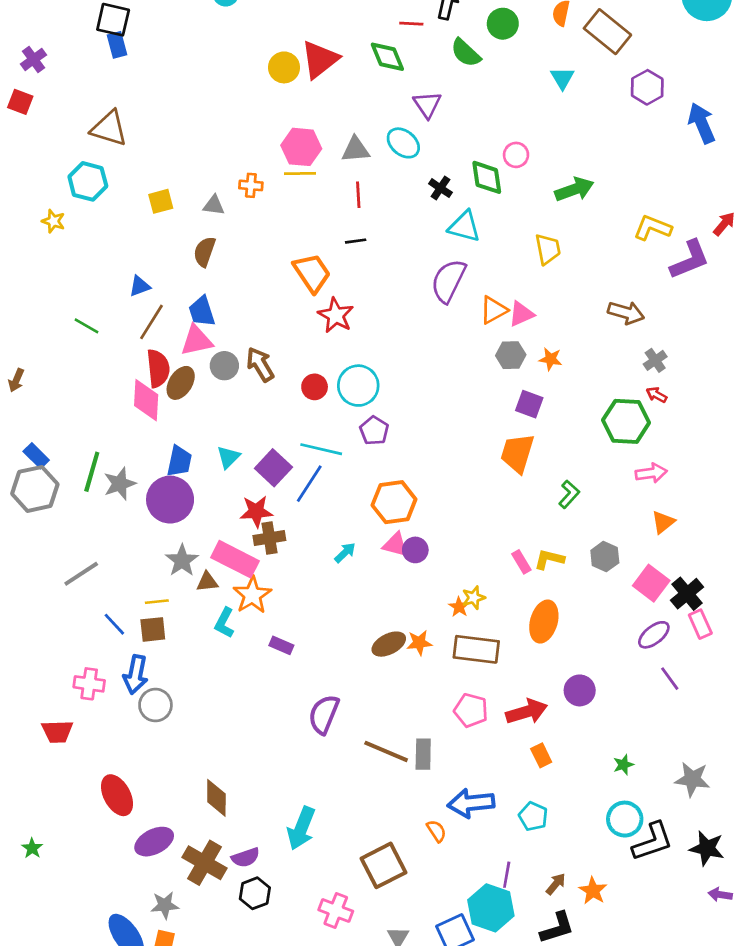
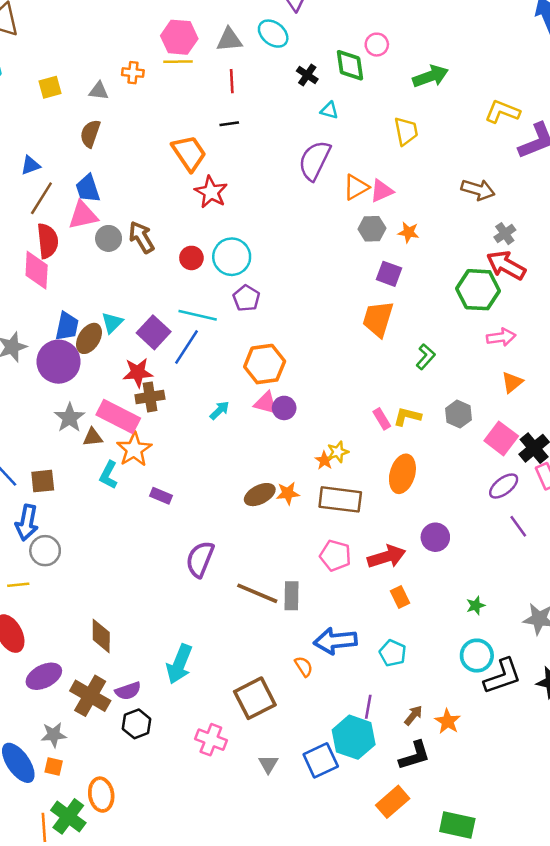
cyan triangle: (464, 226) -> (329, 110), size x0.6
brown ellipse: (181, 383) -> (89, 338), moved
red arrow: (657, 395) -> (506, 265), size x2.0
yellow line: (157, 602) -> (18, 585), moved

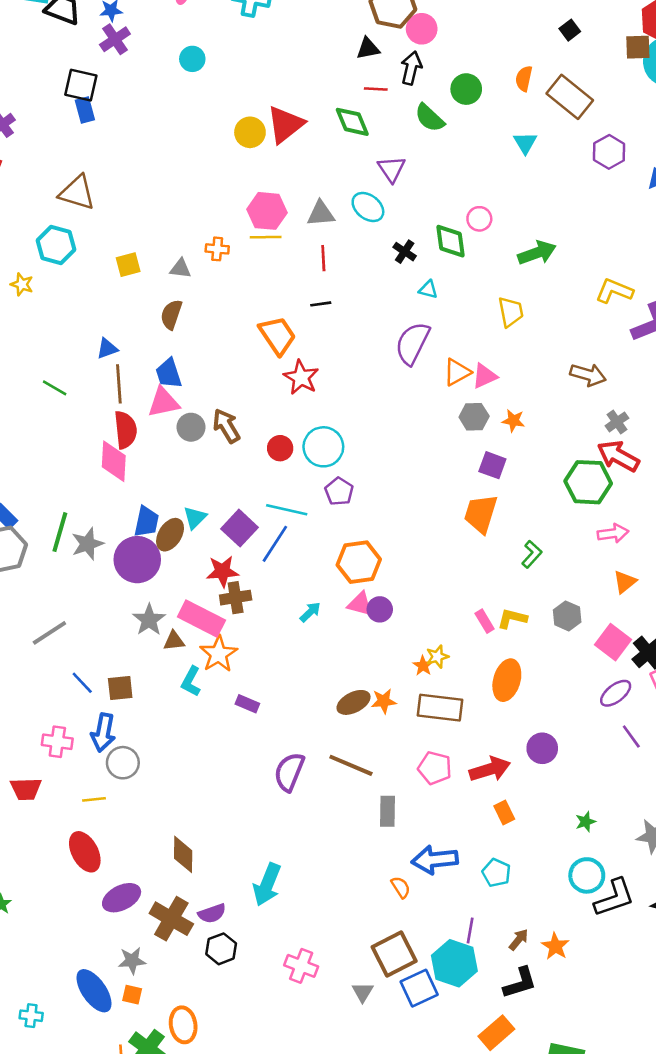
brown line: (41, 198) -> (119, 384), turned -36
brown line: (257, 593) -> (351, 765), moved
brown square: (255, 698) -> (394, 954), moved

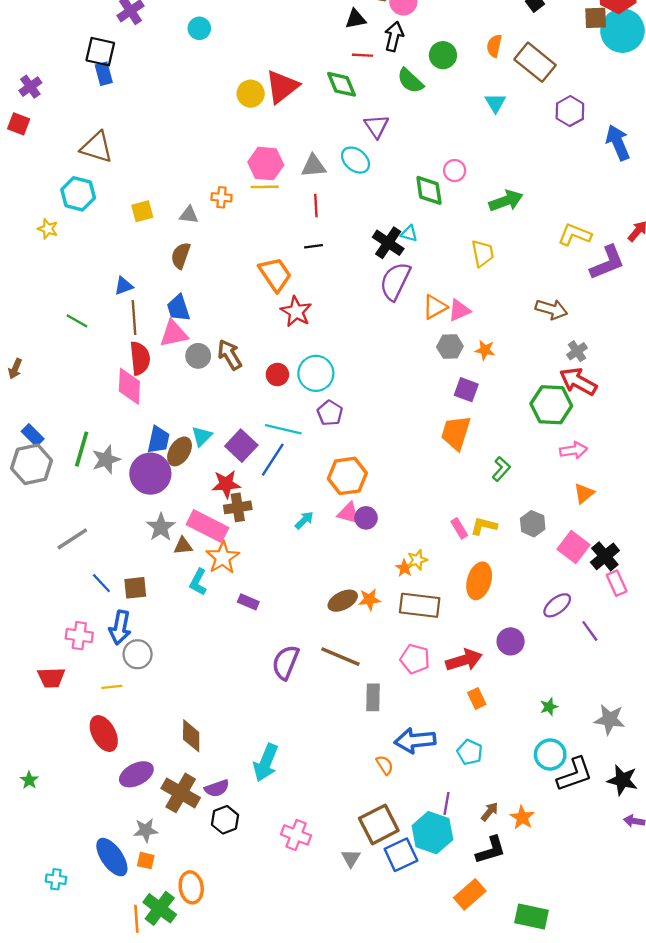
black cross: (405, 252) -> (388, 243), moved, size x1.5
purple ellipse: (616, 693) -> (557, 605), moved

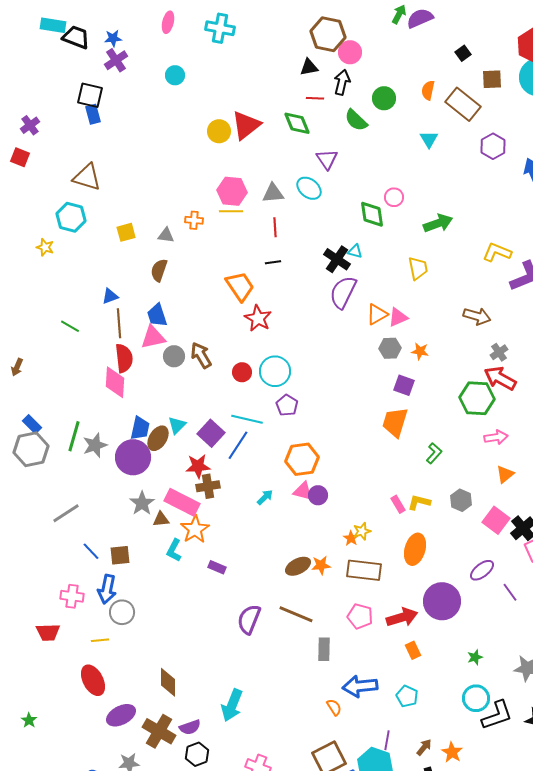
brown square: (596, 18) -> (492, 79), moved
purple circle: (511, 641) -> (442, 601), size x1.6

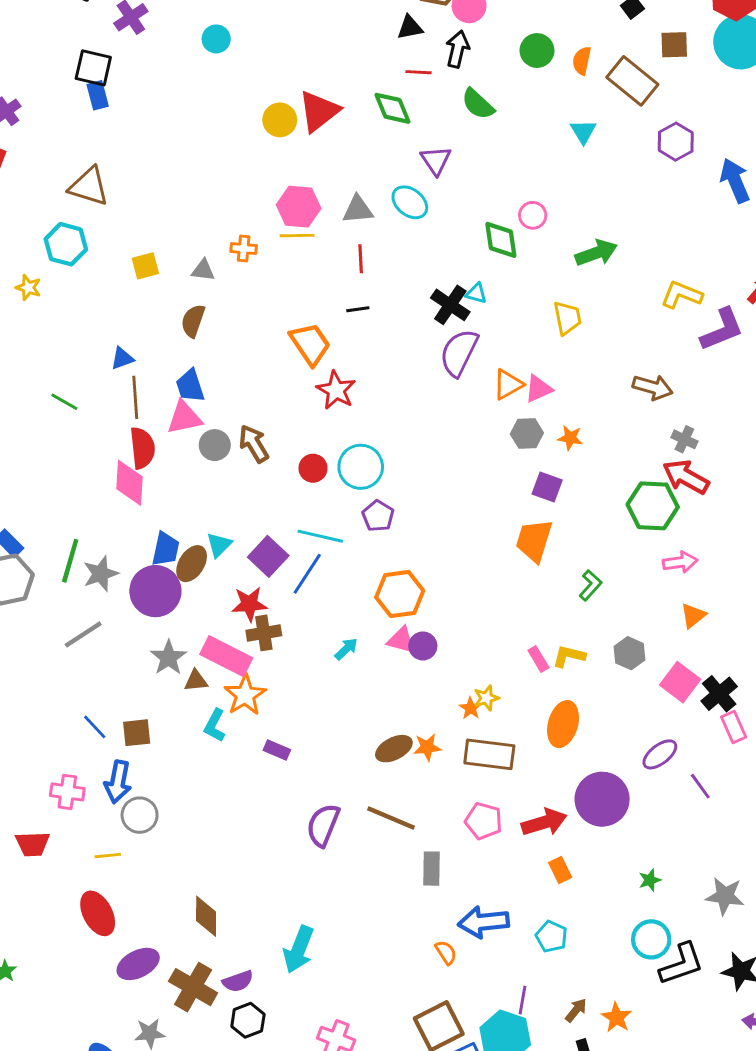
green circle: (384, 98) -> (537, 51), moved
gray cross: (499, 352) -> (684, 439), turned -30
gray line: (66, 513) -> (83, 634), moved

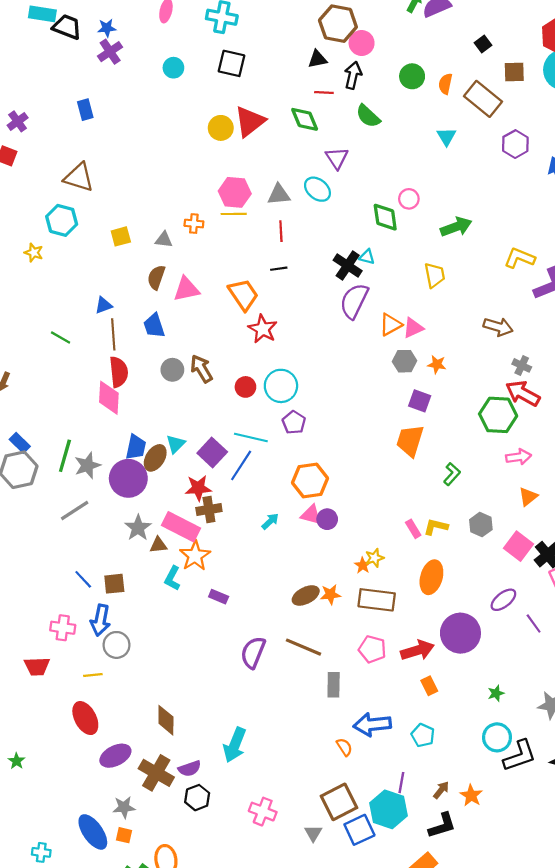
black square: (93, 68) -> (232, 63), moved
pink triangle: (184, 418) -> (186, 289), moved

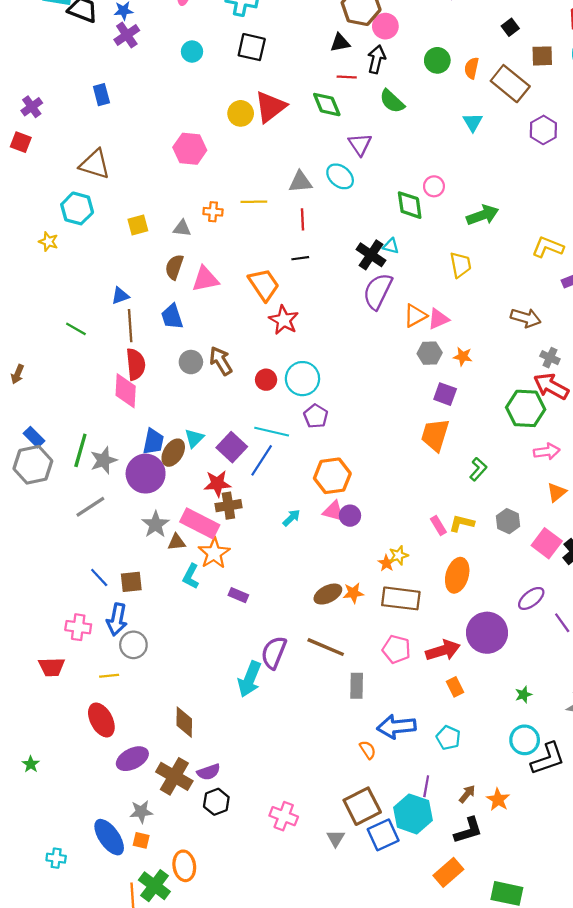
pink hexagon: (235, 192) -> (190, 149), moved
cyan arrow: (235, 745) -> (249, 679), moved

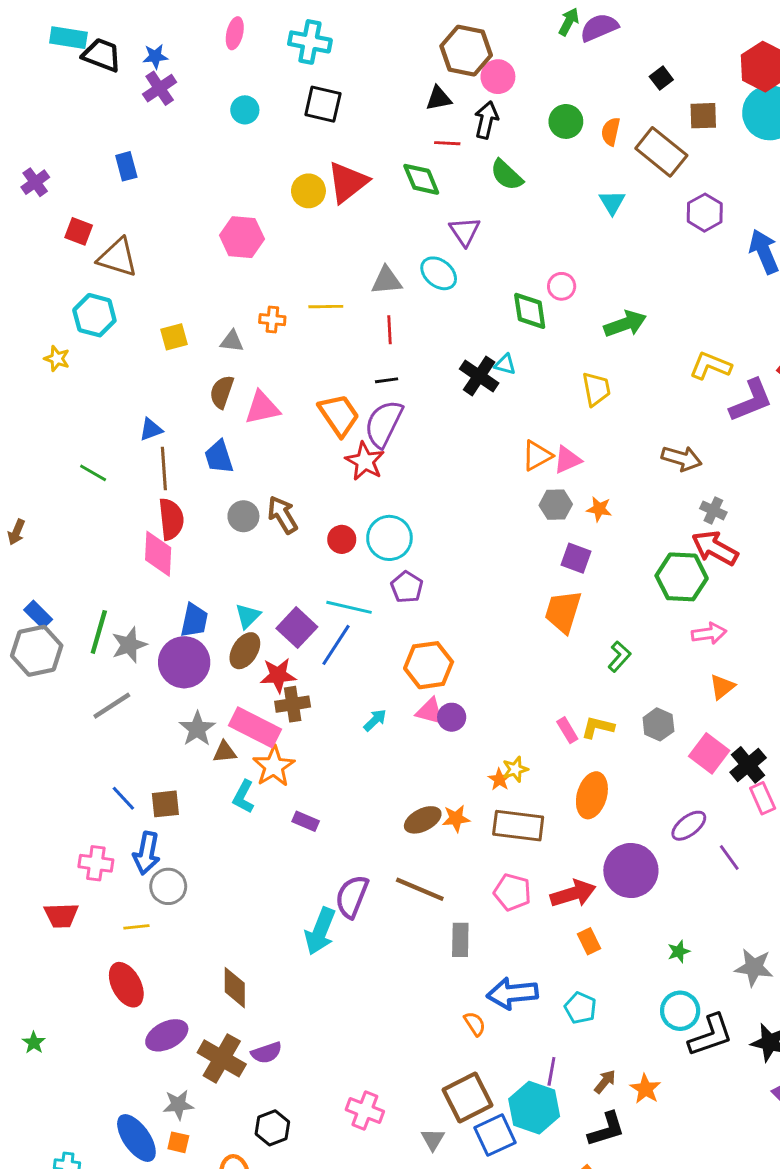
red square: (21, 142) -> (79, 231), moved
purple semicircle: (378, 291) -> (384, 424), moved
brown ellipse: (173, 453) -> (245, 651), moved
black hexagon: (216, 802) -> (272, 1128), moved

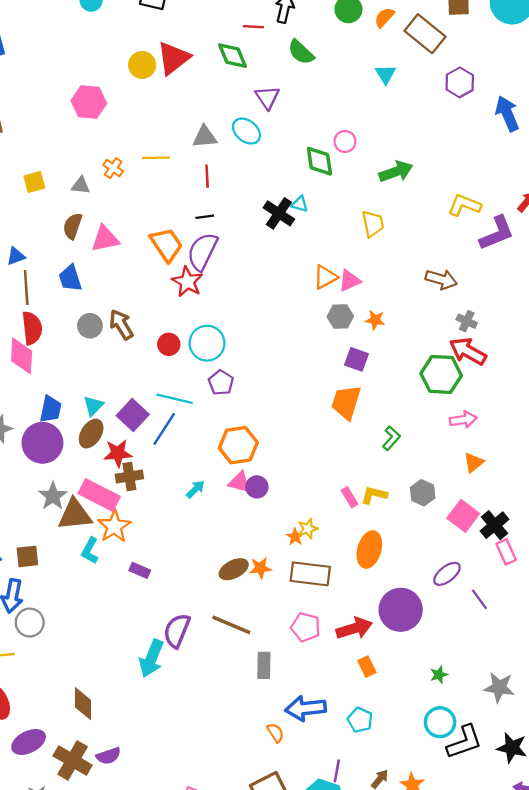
orange semicircle: (611, 132) -> (384, 17), turned 30
orange cross: (272, 320) -> (113, 168), turned 30
brown triangle: (225, 752) -> (75, 515), size x1.8

